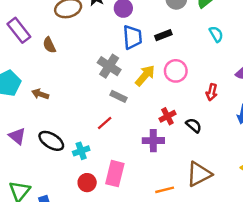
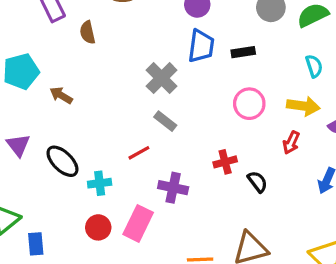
yellow arrow: (145, 75) -> (303, 106), moved, turned 45
purple cross: (153, 141) -> (173, 188), moved

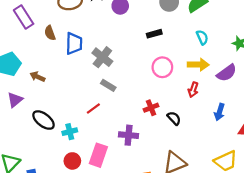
blue trapezoid: (201, 46) -> (74, 43), moved
purple triangle: (18, 145) -> (15, 100), moved, turned 35
purple cross: (173, 188) -> (129, 135), moved

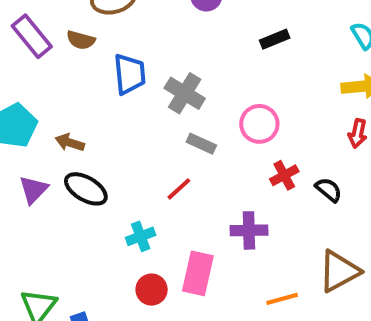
brown semicircle: (50, 33) -> (81, 40), moved, turned -48
pink circle: (162, 67) -> (259, 124), moved
black ellipse: (44, 120) -> (86, 189), moved

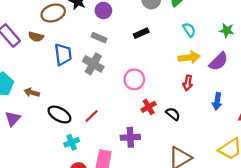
gray rectangle: (201, 144) -> (99, 38), moved
black ellipse: (86, 189) -> (59, 114), moved

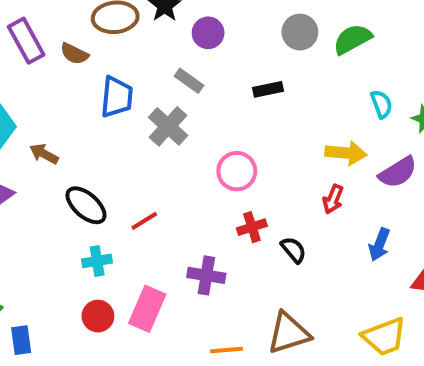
cyan semicircle: (189, 30) -> (381, 104), moved

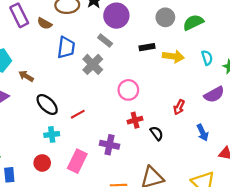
purple circle: (208, 33) -> (116, 16), size x1.5
yellow arrow: (346, 153) -> (173, 56), moved
blue arrow: (379, 245) -> (203, 133), turned -49
red circle: (98, 316) -> (42, 163), moved

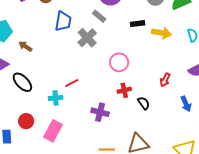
black ellipse: (47, 104) -> (22, 82), moved
cyan cross: (52, 134) -> (56, 98), moved
pink rectangle: (77, 161) -> (53, 131), moved
red circle: (42, 163) -> (26, 121), moved

